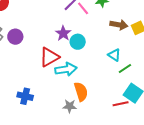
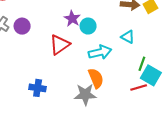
cyan arrow: (66, 69) -> (100, 52), moved
green line: (125, 69) -> (142, 64), moved, turned -32
gray star: (70, 106) -> (85, 95), size x1.5

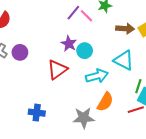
cyan triangle: (128, 37) -> (124, 60), size x1.5
orange semicircle: (96, 78) -> (105, 102), moved, turned 54

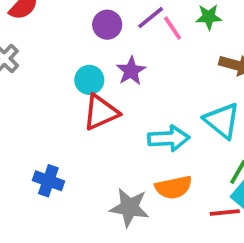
cyan circle: (85, 51) -> (89, 80), moved
purple circle: (20, 52) -> (107, 25), moved
orange semicircle: (105, 102) -> (174, 187), turned 36

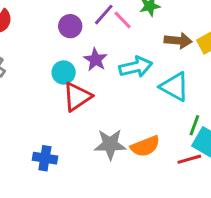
cyan arrow: (169, 138) -> (136, 67), moved
gray star: (129, 207) -> (110, 144), moved

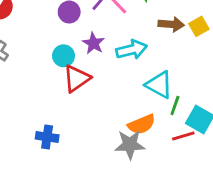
cyan triangle: (175, 87) -> (159, 85), moved
green line: (194, 125) -> (175, 106), moved
gray star: (110, 144) -> (130, 145), moved

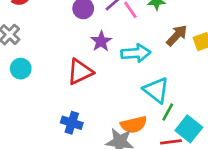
brown arrow: (171, 24) -> (177, 35), turned -60
cyan circle: (64, 56) -> (21, 69), moved
blue cross: (47, 137) -> (72, 123), moved

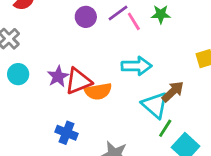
brown arrow: (177, 35) -> (173, 92), moved
purple star: (101, 41) -> (58, 77), moved
orange semicircle: (134, 125) -> (98, 91), moved

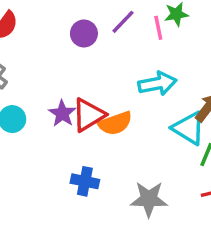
pink line: (134, 21) -> (158, 28), moved, turned 30

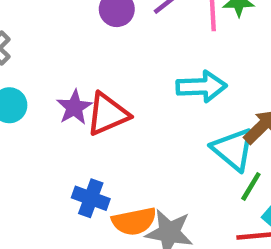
orange semicircle: (115, 123) -> (134, 221), moved

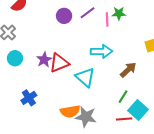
cyan triangle: (233, 149) -> (85, 77), moved
blue cross: (91, 198) -> (29, 98), moved, turned 35

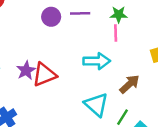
purple line: (88, 13) -> (80, 13), turned 35
pink line: (107, 19) -> (116, 33), moved
cyan triangle: (85, 77) -> (96, 105), moved

